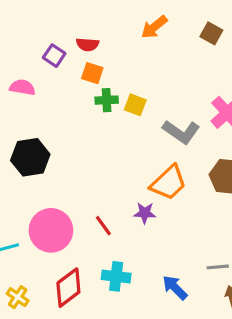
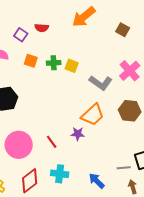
orange arrow: (154, 27) -> (84, 17), size x1.4
brown square: (211, 33) -> (123, 30), moved
orange square: (92, 73) -> (31, 61), moved

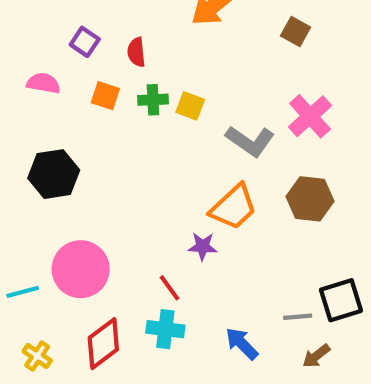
red semicircle: (42, 28) -> (136, 52), moved, turned 80
red line: (52, 142) -> (169, 288), moved
brown arrow: (133, 187) -> (316, 356), turned -112

